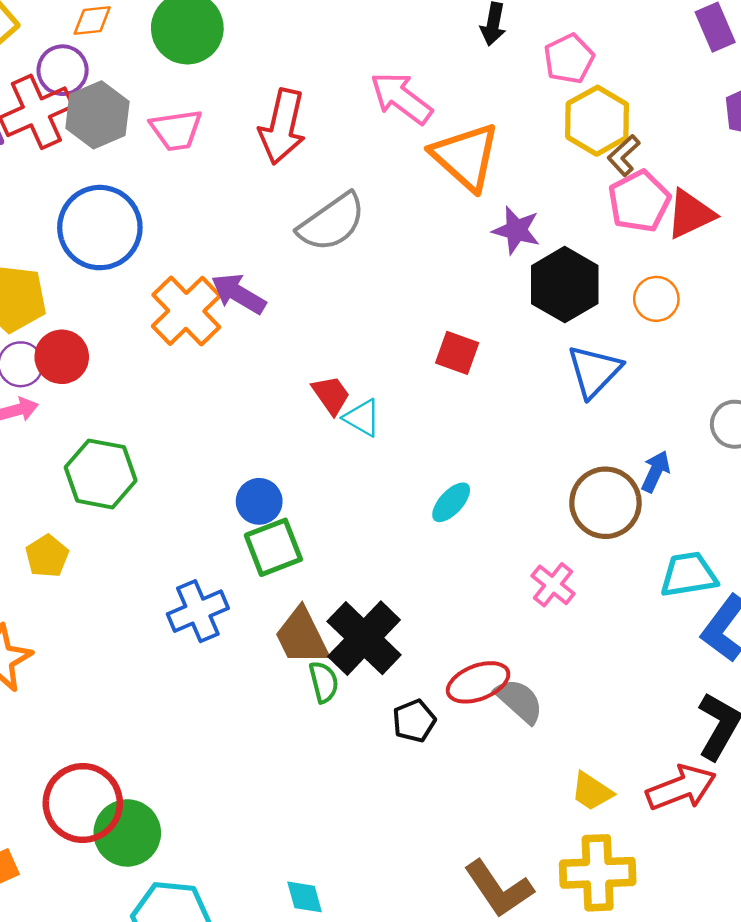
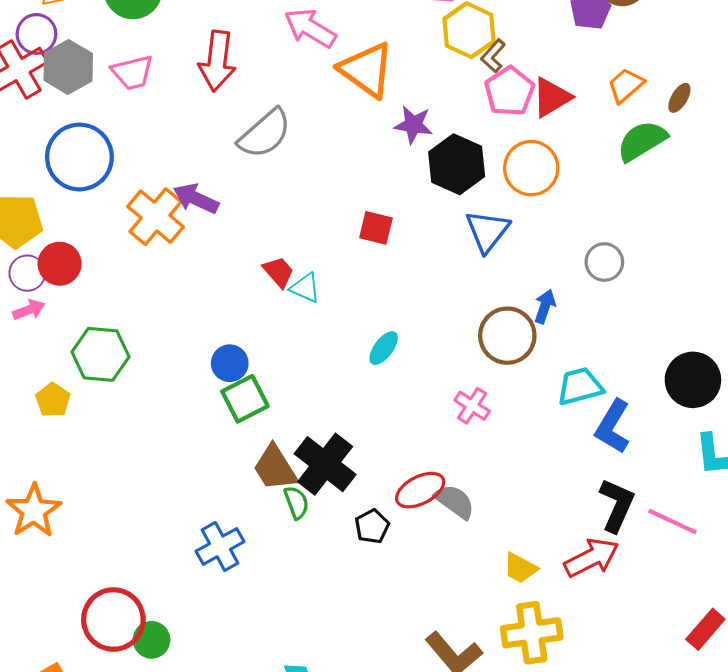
orange circle: (656, 299) -> (531, 168), size x1.5
yellow pentagon: (47, 556) -> (53, 400), moved
blue cross: (198, 611) -> (220, 546), moved
green circle: (127, 833) -> (151, 640), size x0.7

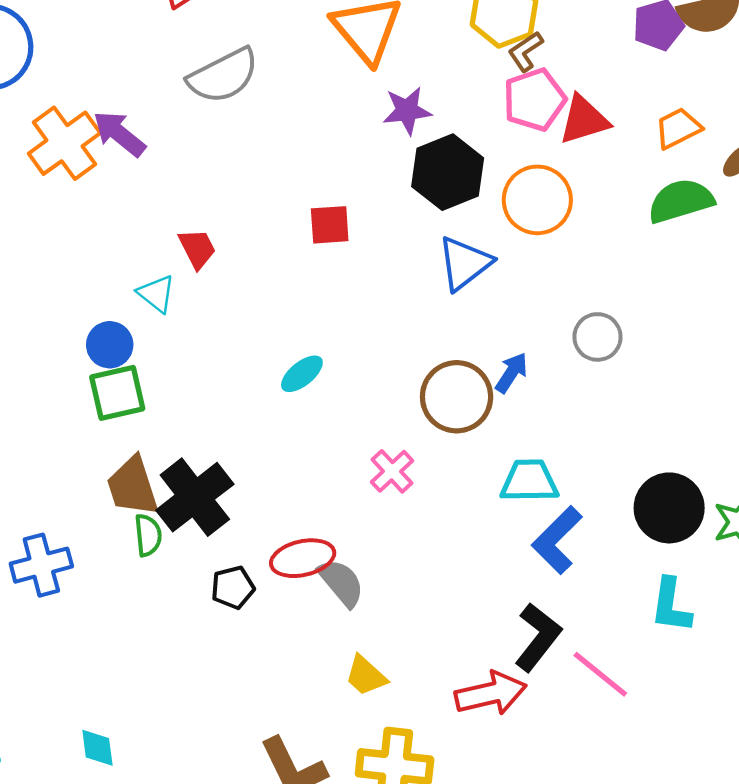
purple star: (413, 125) -> (407, 111), turned -30
red square: (376, 228) -> (330, 225), turned -32
cyan triangle: (305, 288) -> (156, 294), moved
yellow trapezoid: (520, 568) -> (366, 676), moved

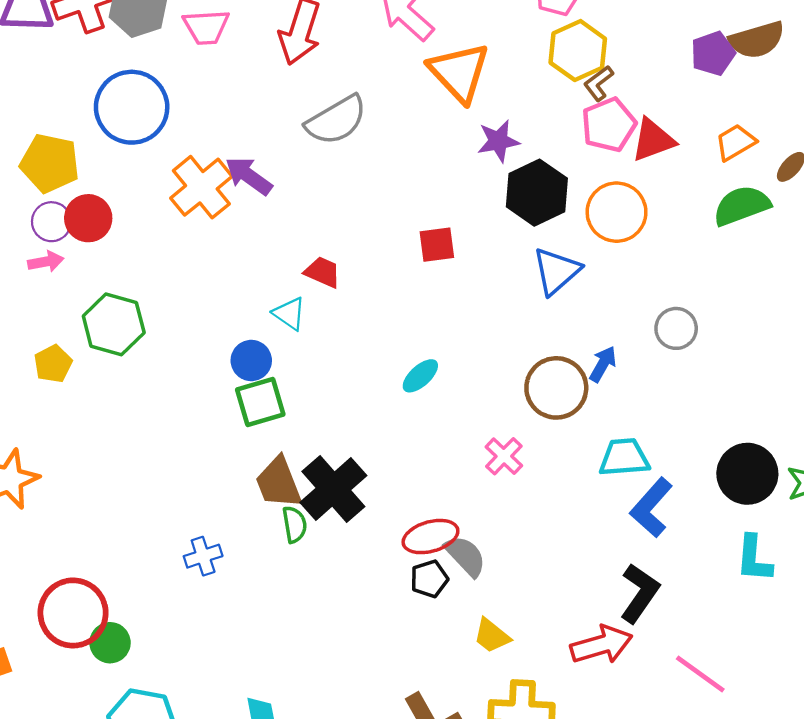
red trapezoid: (197, 249) -> (323, 272), turned -36
blue cross: (41, 565) -> (203, 556), size x0.7
black pentagon: (233, 587) -> (429, 579), moved
pink line: (600, 674) -> (700, 674), moved

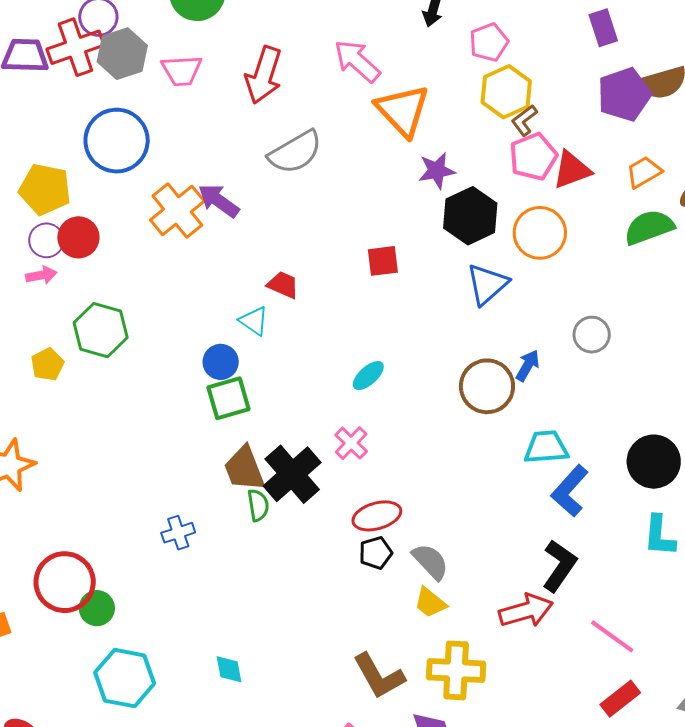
purple pentagon: (713, 53) -> (624, 94), size x1.4
pink cross: (504, 456) -> (351, 443), moved
gray semicircle: (465, 556) -> (430, 562), moved

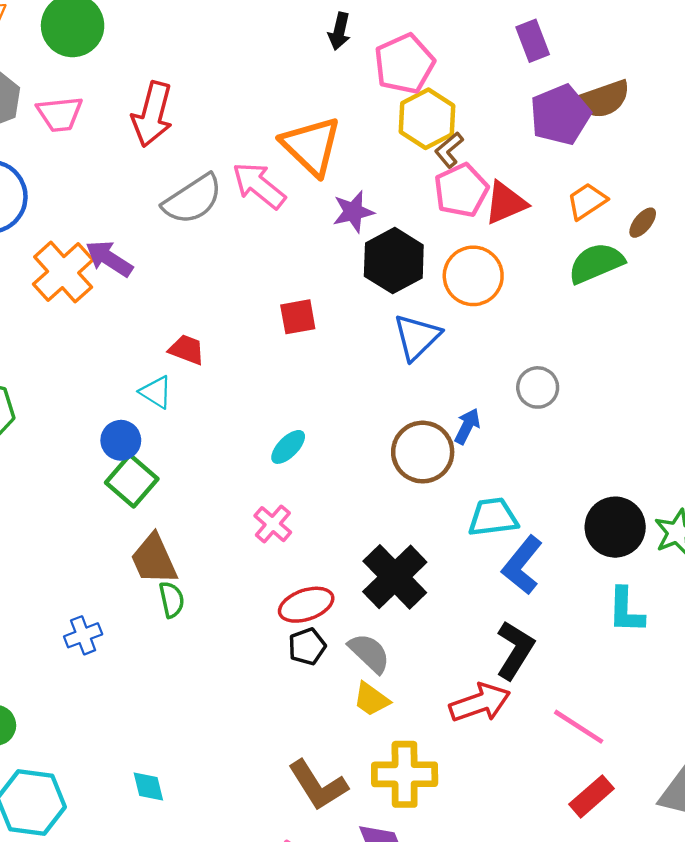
pink pentagon: (489, 42) -> (404, 64), size x1.4
pink arrow: (357, 61) -> (259, 185), moved
green square: (228, 398) -> (132, 481), turned -30
black cross: (292, 474) -> (395, 577), moved

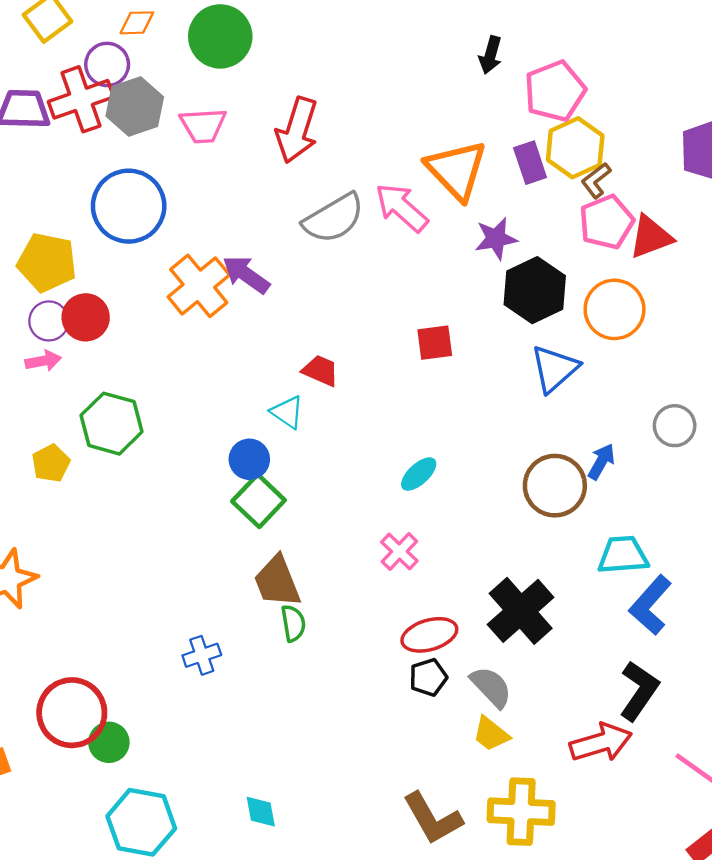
purple rectangle: (533, 41) -> (530, 163), moved

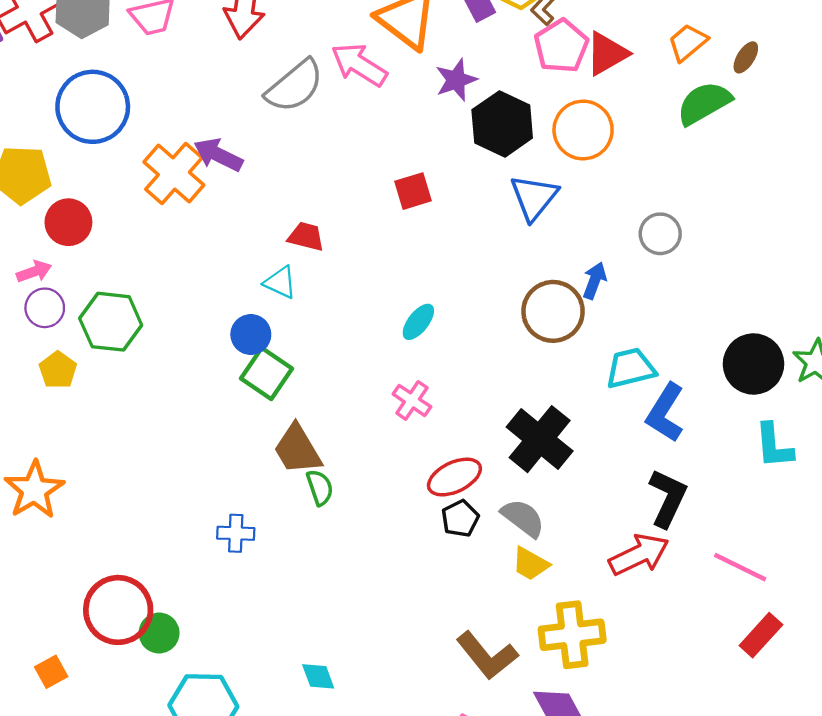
purple circle: (49, 321) -> (45, 308), moved
blue cross: (202, 655) -> (236, 533), turned 30

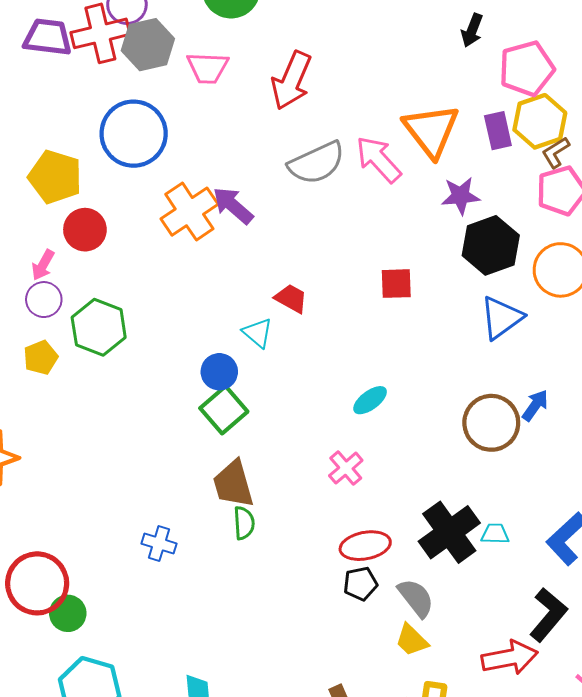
pink arrow: (34, 272) -> (43, 265), turned 124
cyan trapezoid: (631, 368) -> (495, 534), moved, size x0.6

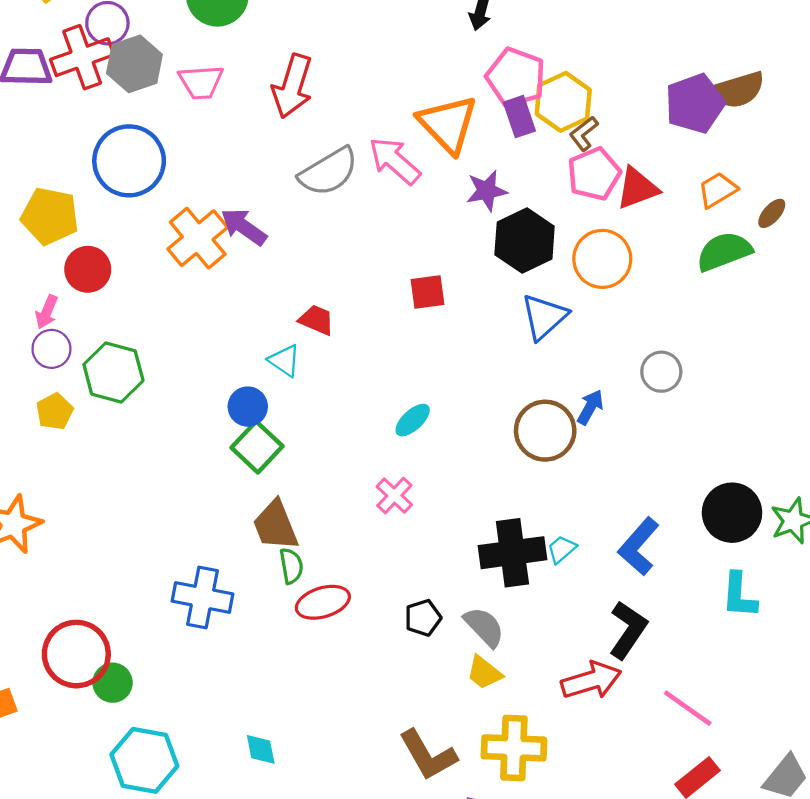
pink pentagon: (527, 69) -> (516, 77), moved, turned -30
black cross: (449, 532) -> (512, 553), turned 34
cyan trapezoid: (495, 534) -> (562, 549), turned -36
blue cross: (159, 544) -> (202, 598), size x1.6
red ellipse: (365, 546) -> (323, 602), moved

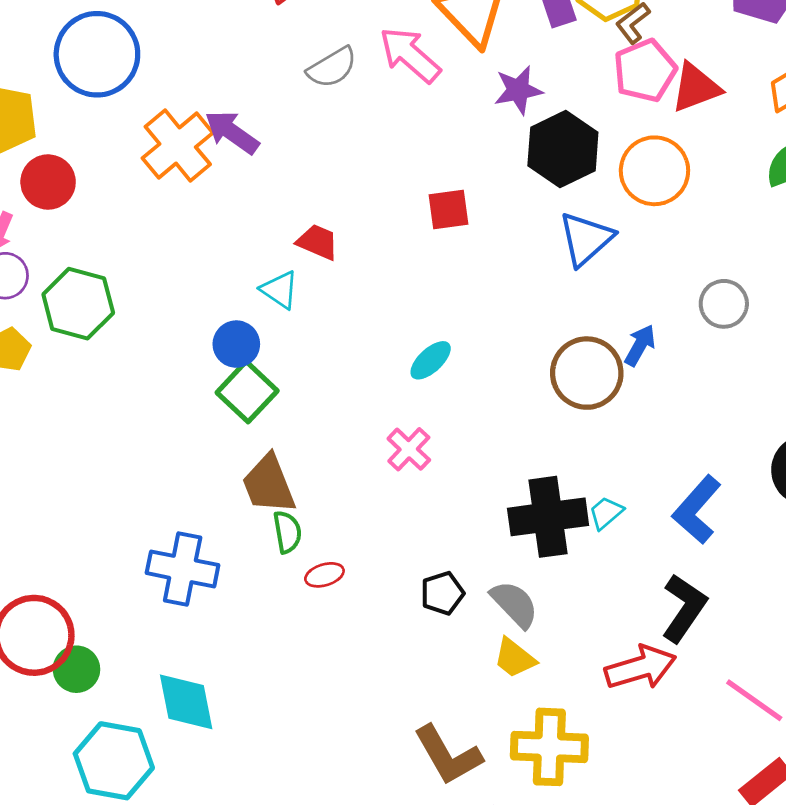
gray semicircle: (329, 172) -> (332, 67), size x0.7
red ellipse: (323, 602) -> (324, 575), size x0.6
cyan diamond: (261, 749) -> (186, 702), moved, size x1.6

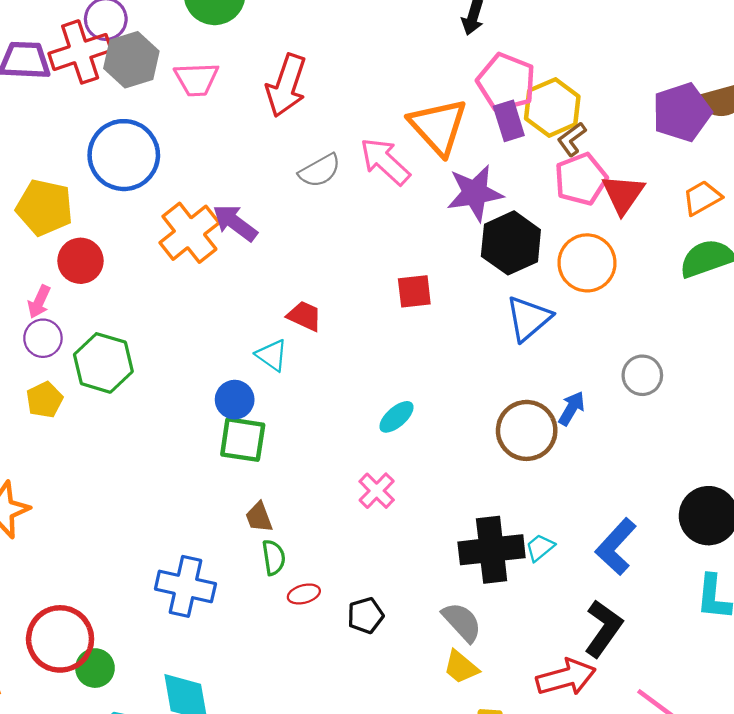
red triangle: (696, 88) -> (623, 194), turned -36
purple star: (518, 90) -> (475, 193), size x1.4
green square: (247, 392) -> (243, 440), turned -36
brown trapezoid: (269, 484) -> (259, 517), size x0.6
black pentagon: (442, 593) -> (365, 615), moved

